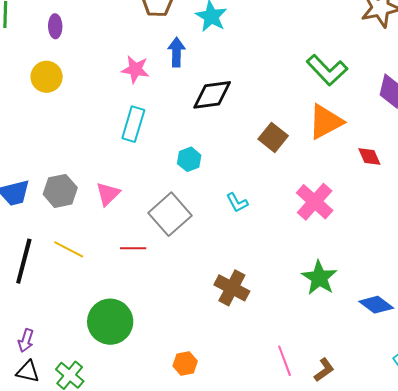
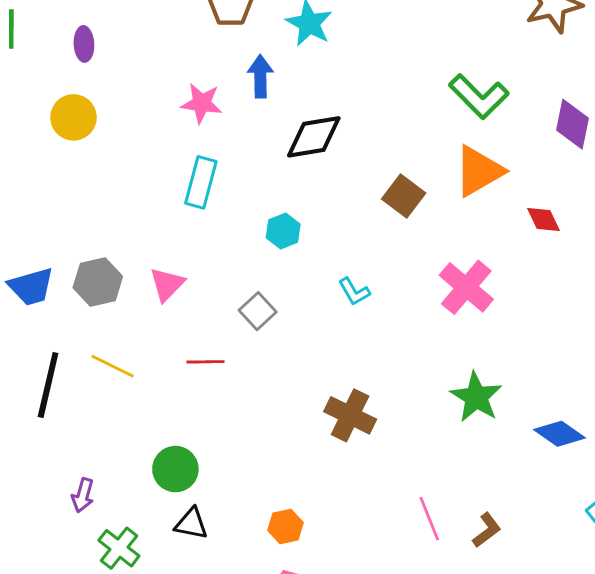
gray square: (170, 214) -> (258, 311), size x0.6
green circle: (110, 322) -> (175, 469), size x0.7
purple arrow: (26, 341) -> (83, 495), moved
black triangle: (28, 372) -> (191, 524), moved

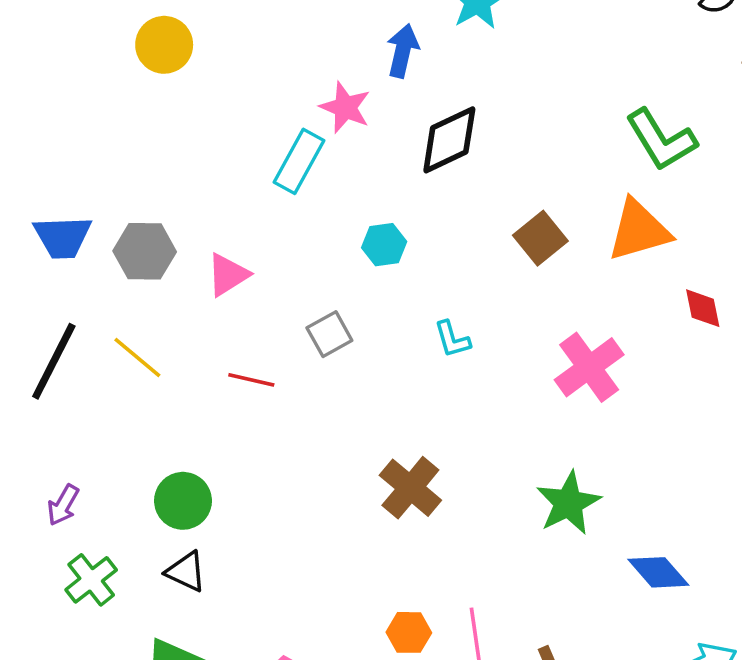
pink star: (202, 103) -> (345, 107), moved
black diamond: (314, 137) -> (449, 140), turned -30
orange hexagon: (285, 527) -> (409, 632), moved

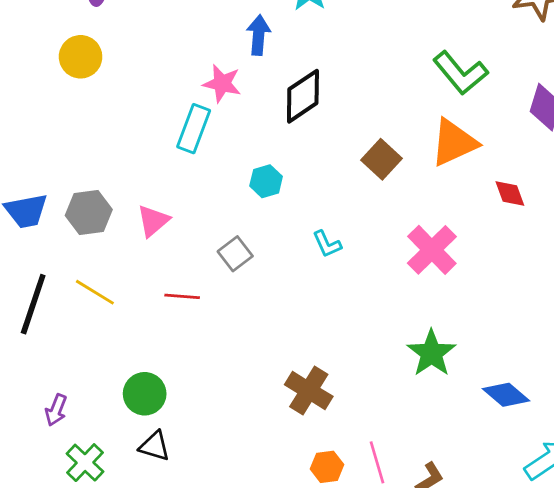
brown cross: (410, 488) -> (309, 391), moved

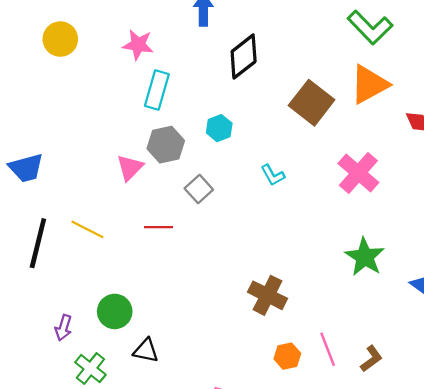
pink star: (222, 83) -> (138, 45), moved
brown square: (382, 159) -> (312, 103), size x1.4
gray hexagon: (89, 212) -> (166, 145), moved
green circle: (145, 394) -> (115, 311), moved

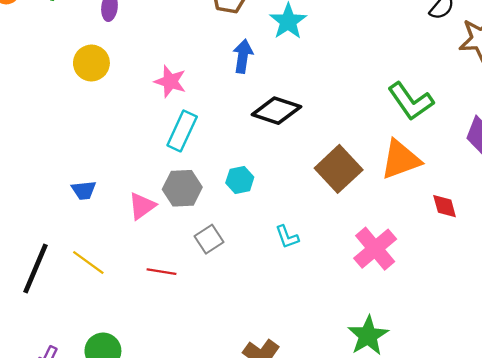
black diamond: (244, 57) -> (276, 111), turned 48
blue trapezoid: (26, 168) -> (84, 190), moved, size x0.7

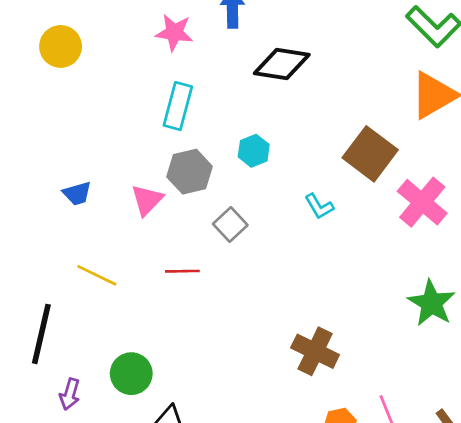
pink star: (170, 81) -> (174, 32), moved
brown square: (339, 169) -> (370, 154), moved
black line: (35, 269) -> (41, 334), moved

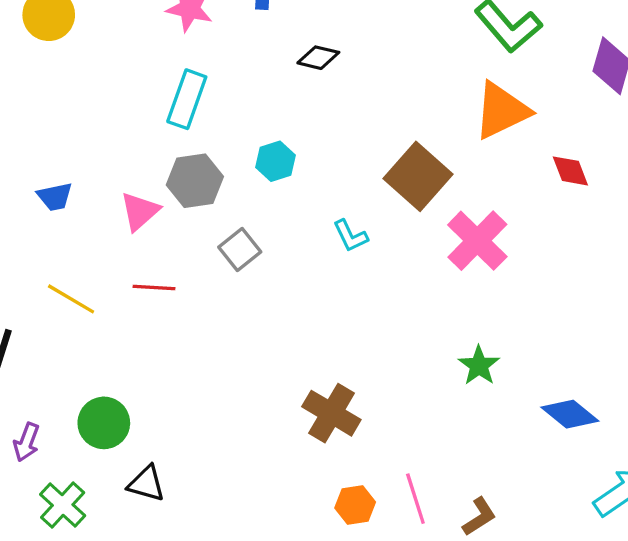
black diamond: (282, 64) -> (318, 58), size x0.6
red line: (182, 271) -> (154, 287), moved
green star: (431, 303) -> (479, 365), size x0.7

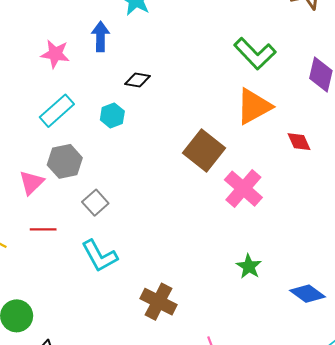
cyan rectangle: (187, 99) -> (57, 111), turned 32
cyan hexagon: (275, 161) -> (112, 115), moved
cyan L-shape: (350, 236) -> (99, 256), moved, size x1.6

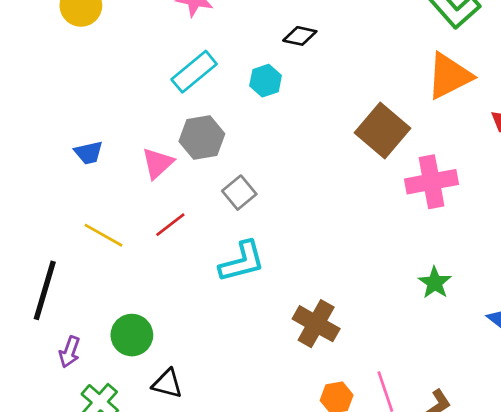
pink cross: (243, 189) -> (431, 182), turned 36
red line: (43, 229) -> (170, 225), turned -40
cyan L-shape: (99, 256) -> (242, 262), turned -78

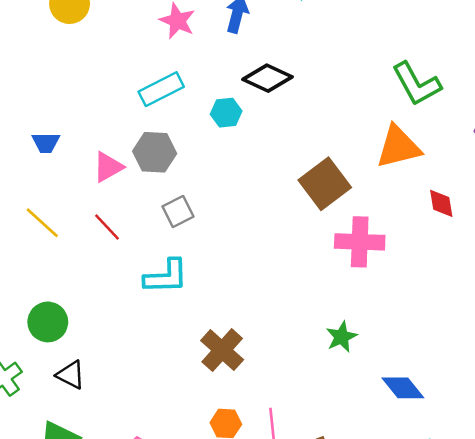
black diamond: (300, 36) -> (268, 78), size x1.5
red line: (170, 225) -> (107, 227), turned 72

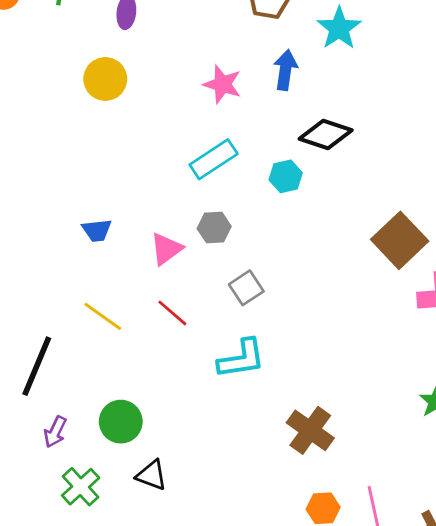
gray hexagon: (155, 152) -> (214, 227), size x0.7

